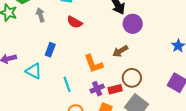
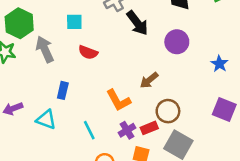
gray arrow: (40, 15) -> (45, 49), size x1.5
purple circle: (133, 24) -> (177, 42), moved

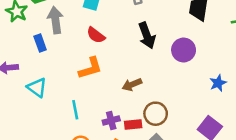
black arrow: (137, 23) -> (147, 35), moved
brown arrow: (149, 80) -> (132, 85), moved
blue rectangle: (63, 90) -> (40, 43), moved, turned -49
orange L-shape: (118, 100) -> (90, 68), moved, turned -95

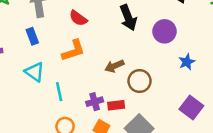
blue rectangle: (40, 43) -> (32, 36), moved
blue star: (218, 83) -> (187, 62), moved
cyan triangle: (37, 87) -> (34, 72), moved
brown circle: (156, 114) -> (140, 81), moved

